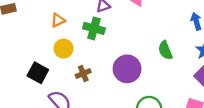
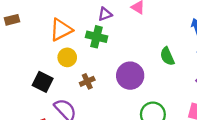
orange triangle: (58, 20) -> (61, 30), size x1.6

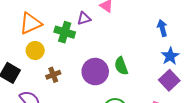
purple triangle: (105, 14) -> (84, 18), moved
green semicircle: (167, 56) -> (121, 66), moved

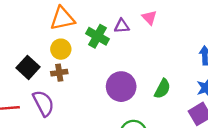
green semicircle: (121, 66) -> (162, 89), moved, turned -144
brown cross: (53, 75) -> (59, 73), moved

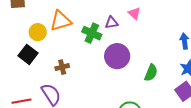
yellow circle: (61, 49) -> (38, 32), moved
black square: (28, 67) -> (28, 54), moved
purple circle: (121, 87) -> (117, 56), moved

